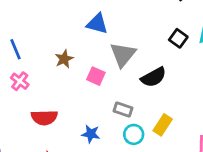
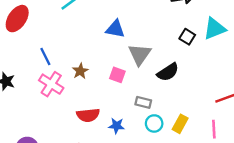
brown star: (64, 59) -> (80, 71), moved
pink cross: (20, 81) -> (51, 84), size x1.5
red semicircle: (44, 117) -> (88, 115), moved
yellow rectangle: (163, 125) -> (180, 124), moved

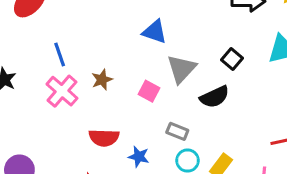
black square: (187, 37) -> (232, 59), moved

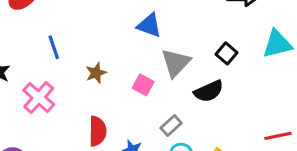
pink cross: (62, 91) -> (39, 97), moved
gray rectangle: (177, 131) -> (171, 125), turned -65
red semicircle: (104, 138) -> (98, 131), turned -92

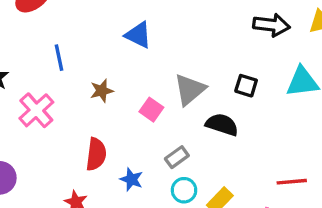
blue triangle: (149, 25) -> (138, 35), moved
black square: (227, 53) -> (246, 86), turned -30
black semicircle: (209, 91) -> (222, 125), turned -144

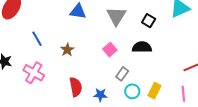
black square: (246, 86) -> (149, 21), turned 32
gray triangle: (190, 90) -> (116, 16), moved
pink square: (151, 110) -> (110, 50), moved, turned 32

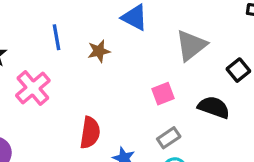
brown star: (67, 50) -> (99, 51), moved

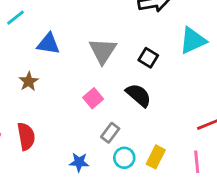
black semicircle: (214, 107) -> (139, 95), turned 40
red semicircle: (90, 133) -> (26, 136), moved

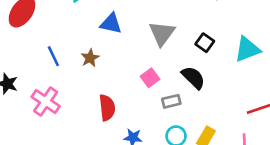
cyan triangle: (193, 41) -> (247, 49), moved
gray rectangle: (110, 133) -> (171, 101), moved, turned 36
red semicircle: (26, 136) -> (107, 108), moved

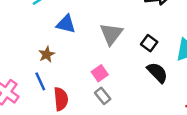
blue line: (53, 56) -> (40, 81), moved
black semicircle: (193, 78) -> (157, 73), moved
gray rectangle: (171, 101) -> (103, 96), moved, turned 63

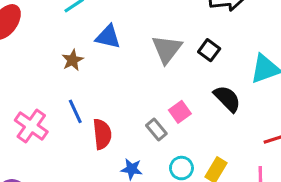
black square: (149, 43) -> (209, 50), moved
brown star: (47, 54) -> (72, 60), moved
pink square: (100, 73) -> (180, 112), moved

